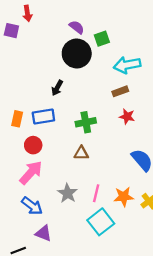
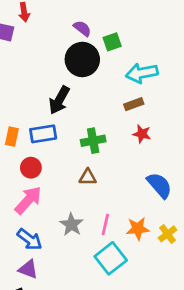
black arrow: (57, 88) -> (59, 100), size x1.5
purple triangle: (43, 233) -> (28, 269), moved

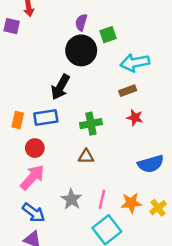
purple semicircle: (82, 28) -> (81, 22), turned -112
blue semicircle: (159, 185) -> (151, 164), turned 115

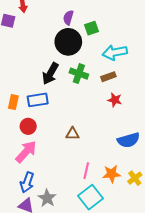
green cross: (91, 124) -> (79, 74), moved, turned 30
gray star: (71, 199) -> (47, 198), moved
blue arrow: (34, 213) -> (27, 182), turned 72

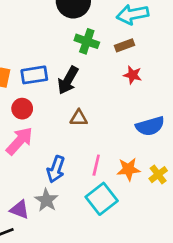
black arrow: (50, 74) -> (68, 80), moved
blue arrow: (27, 182) -> (56, 169), moved

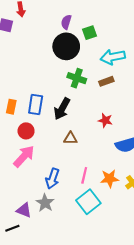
blue rectangle: (34, 75) -> (36, 105), turned -72
red star: (133, 75) -> (105, 120), moved

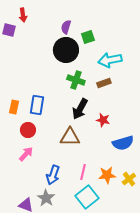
black arrow: (62, 109) -> (80, 109), moved
brown triangle: (70, 138) -> (70, 137), size x1.5
pink arrow: (24, 156) -> (26, 154), size x0.7

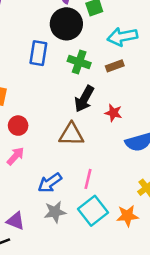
blue rectangle: (37, 105) -> (38, 53), moved
blue arrow: (53, 175) -> (50, 183), turned 36
orange star: (107, 175) -> (127, 216), moved
gray star: (46, 198) -> (55, 212), moved, turned 30

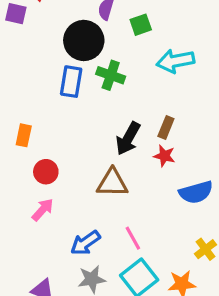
black circle: (66, 24) -> (84, 40), moved
green cross: (79, 62) -> (111, 75), moved
brown rectangle: (115, 66) -> (166, 127), moved, turned -48
pink line: (88, 179) -> (133, 238), turned -42

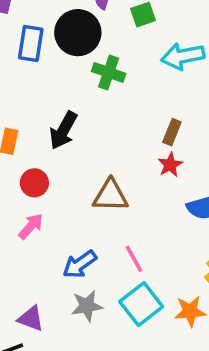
blue rectangle: (71, 82) -> (31, 43), moved
black arrow: (128, 138) -> (63, 130), moved
red star: (164, 156) -> (170, 165), turned 30

